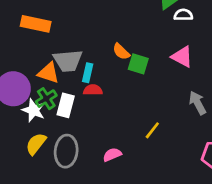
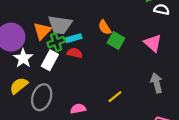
orange triangle: (49, 73) -> (42, 31), turned 42
cyan rectangle: (88, 73) -> (74, 38), turned 48
green cross: (46, 99) -> (56, 42), moved

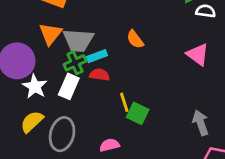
orange triangle: (42, 31) -> (50, 34), moved
green square: (116, 40) -> (138, 113), moved
gray arrow: (157, 83) -> (201, 123), moved
yellow line: (115, 97) -> (124, 102), moved, turned -64

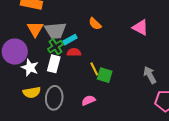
yellow semicircle: (32, 122) -> (32, 92), turned -138

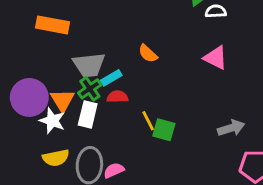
orange triangle: (35, 29) -> (62, 100), moved
gray arrow: (150, 75) -> (231, 128), turned 102
pink semicircle: (88, 100) -> (114, 170), moved

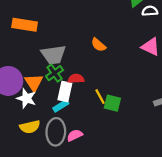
cyan rectangle: (111, 78) -> (61, 106), moved
white rectangle: (88, 114) -> (65, 91), moved

